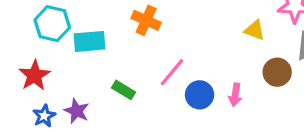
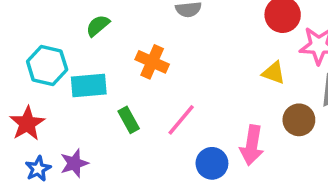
green rectangle: (123, 90) -> (129, 120), moved, turned 30
blue circle: (200, 95) -> (212, 163), moved
pink arrow: (235, 95) -> (252, 145), size x1.5
purple star: (77, 111) -> (74, 163), turned 30

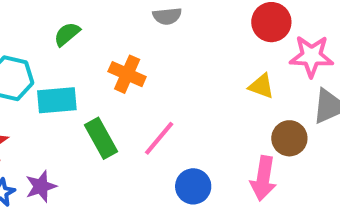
green rectangle: (129, 120) -> (101, 138), size x1.4
pink arrow: (252, 145) -> (263, 178), moved

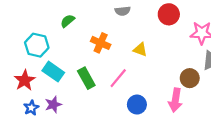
red circle: (271, 22) -> (169, 14), moved
yellow triangle: (261, 86) -> (140, 50), moved
cyan rectangle: (57, 100) -> (53, 72), moved, turned 40

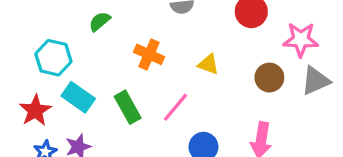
brown circle: (190, 78) -> (269, 78), moved

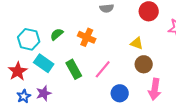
green semicircle: (100, 21) -> (57, 34), moved
yellow triangle: (208, 64) -> (137, 43), moved
brown circle: (269, 78) -> (144, 64), moved

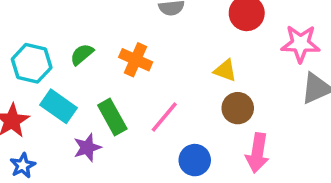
purple star: (44, 93) -> (87, 148), moved

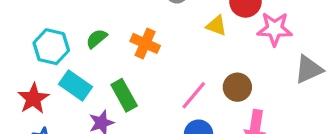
pink star: (300, 44) -> (275, 29), moved
yellow triangle: (225, 70) -> (216, 26), moved
pink line: (164, 117) -> (194, 95), moved

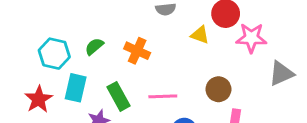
cyan rectangle: (76, 86) -> (76, 88), turned 68
pink line: (194, 95) -> (163, 96), moved, turned 48

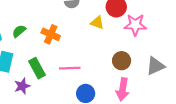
gray triangle: (281, 74) -> (155, 66), moved
brown circle: (218, 89) -> (122, 61), moved

